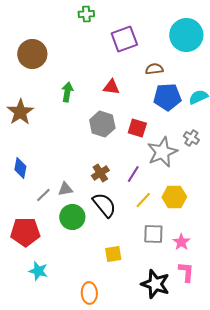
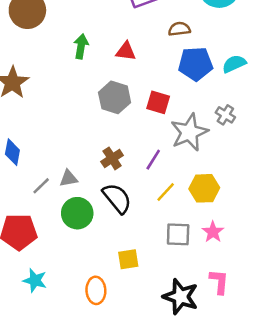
green arrow: (67, 92) -> (81, 46), moved
pink star: (181, 242) -> (213, 232), moved
orange ellipse: (89, 293) -> (96, 290), moved

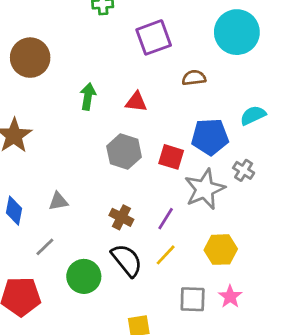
blue pentagon: (195, 64) -> (210, 137), moved
brown cross: (112, 158) -> (121, 217), turned -30
gray triangle: (69, 178) -> (58, 201), moved
yellow line: (166, 192) -> (166, 255), moved

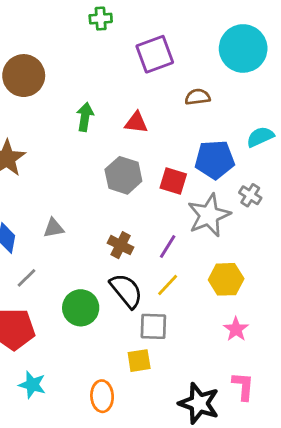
gray line: (45, 247) -> (27, 278), moved
gray square: (193, 299) -> (153, 326), moved

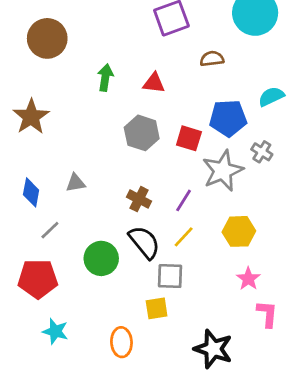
pink L-shape: (243, 386) -> (267, 314), moved

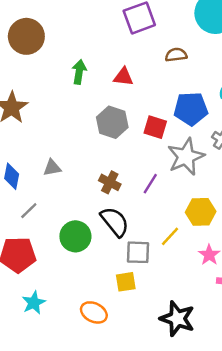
yellow line: (184, 237) -> (170, 236), moved
cyan star: (55, 331) -> (34, 303), turned 30
orange ellipse: (121, 342) -> (94, 312), turned -60

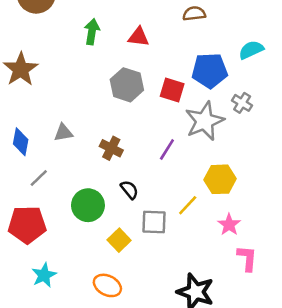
brown cross: (110, 182) -> (111, 148), moved
black semicircle: (115, 222) -> (129, 190), size x0.6
yellow square: (126, 282) -> (119, 240), moved, turned -35

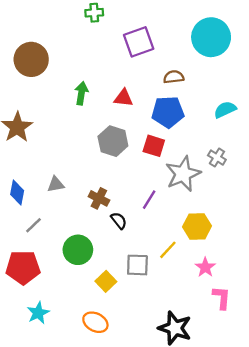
blue pentagon: (210, 71) -> (168, 112), moved
black semicircle: (129, 190) -> (119, 221), moved

